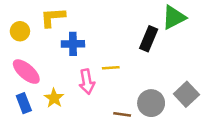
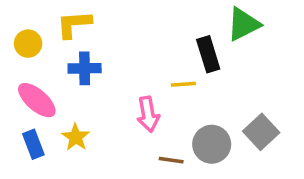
black rectangle: (149, 39) -> (208, 54), turned -40
blue cross: (73, 44) -> (85, 68), moved
yellow line: (111, 68) -> (183, 84), moved
pink arrow: (87, 82) -> (148, 114), moved

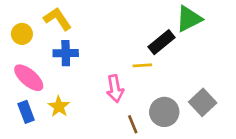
yellow L-shape: (74, 24) -> (57, 19), turned 60
black rectangle: (208, 54) -> (162, 42), turned 68
brown line: (171, 160) -> (133, 124), turned 60

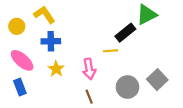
yellow star: (59, 106) -> (56, 69), moved
brown line: (133, 124) -> (89, 97), moved

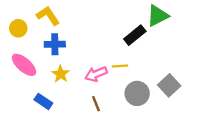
yellow line: (110, 51) -> (120, 66), moved
pink arrow: (89, 69) -> (96, 74), turned 78
blue rectangle: (20, 87) -> (43, 101), moved, turned -35

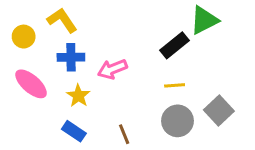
yellow line: (120, 66) -> (175, 85), moved
pink arrow: (96, 74) -> (112, 69), moved
blue rectangle: (43, 101) -> (74, 131), moved

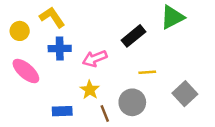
black rectangle: (175, 45) -> (134, 36), moved
yellow star: (78, 96) -> (90, 90), moved
gray circle: (177, 121) -> (132, 102), moved
blue rectangle: (74, 131) -> (62, 111), turned -36

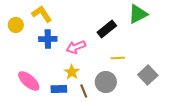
pink ellipse: (26, 71) -> (29, 81), moved
blue rectangle: (62, 111) -> (59, 89), moved

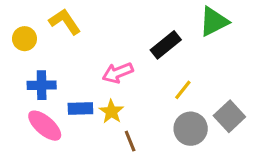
blue cross: (48, 39) -> (42, 85), moved
yellow line: (118, 58) -> (183, 90), turned -48
gray circle: (106, 82) -> (191, 129), moved
blue rectangle: (59, 89) -> (80, 108), moved

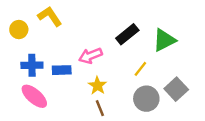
green triangle: (214, 22) -> (164, 40), moved
blue rectangle: (80, 108) -> (62, 70), moved
yellow star: (111, 112) -> (97, 86), moved

